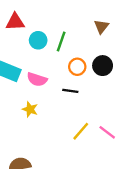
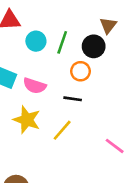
black circle: (103, 66) -> (94, 46), moved
yellow star: (30, 109) -> (27, 120), size x1.5
yellow line: (81, 131) -> (62, 130), moved

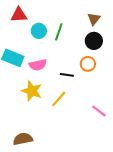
black circle: (94, 46) -> (94, 41), moved
orange circle: (81, 71) -> (88, 64), moved
pink semicircle: (35, 86) -> (38, 65), turned -30

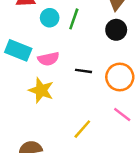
orange circle: (88, 64) -> (120, 77), moved, size x1.5
yellow line: (59, 99) -> (82, 129), moved

